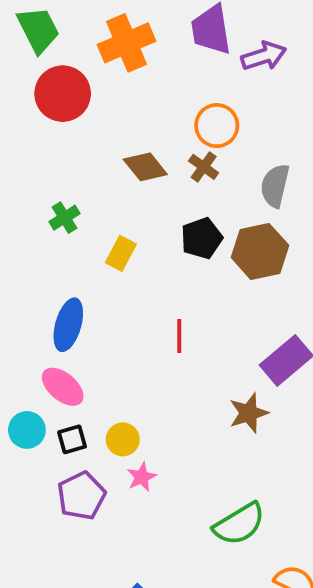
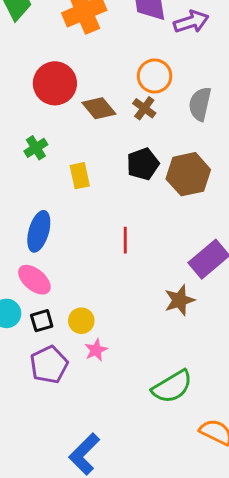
red circle: (63, 94) -> (55, 83), moved
gray semicircle: (275, 186) -> (200, 104), moved
yellow rectangle: (121, 253) -> (80, 176), turned -40

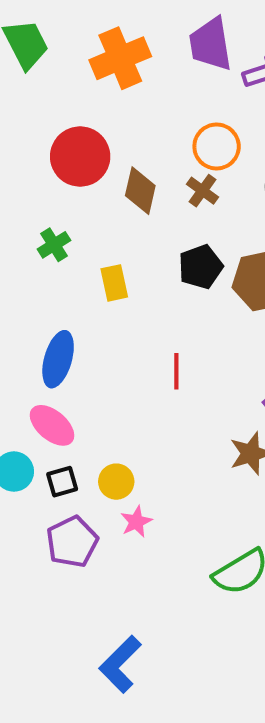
brown diamond: (99, 108) -> (140, 191), turned 52

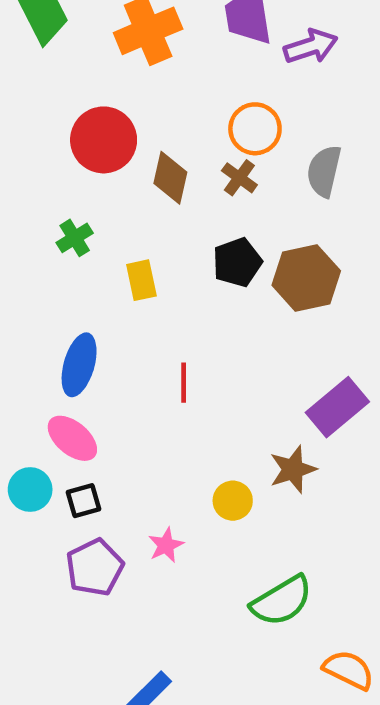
red line: (176, 371) -> (184, 383), moved
yellow circle: (116, 482) -> (233, 501), moved

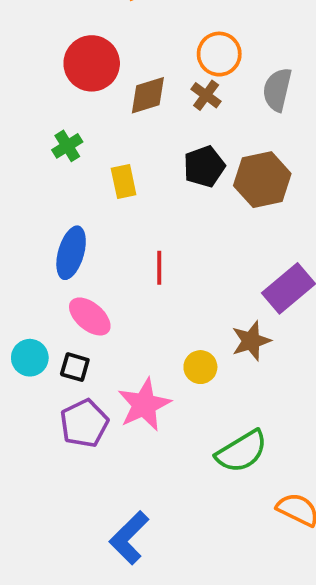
brown diamond: (170, 178) -> (148, 95), turned 60
pink ellipse: (72, 438) -> (90, 316), moved
black square: (84, 501) -> (75, 367), turned 32
pink star: (166, 545) -> (144, 405), size x1.8

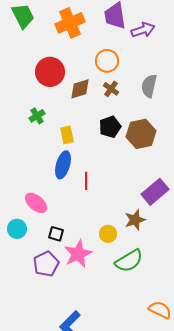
orange circle: (219, 54) -> (107, 61), moved
blue ellipse: (71, 253) -> (63, 165), moved
pink ellipse: (90, 316) -> (36, 203), moved
black square: (75, 367) -> (56, 234), moved
green semicircle: (242, 451) -> (129, 261), moved

